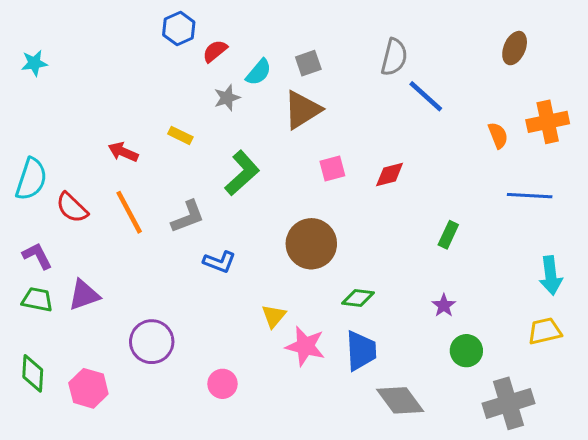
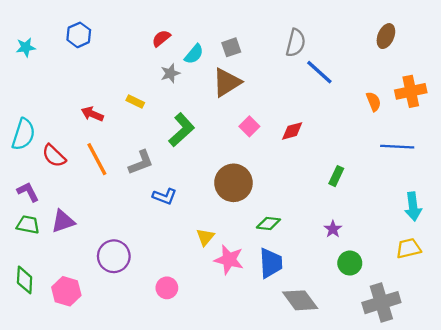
blue hexagon: (179, 28) -> (79, 35), moved
pink square: (332, 169) -> (249, 126), turned -30

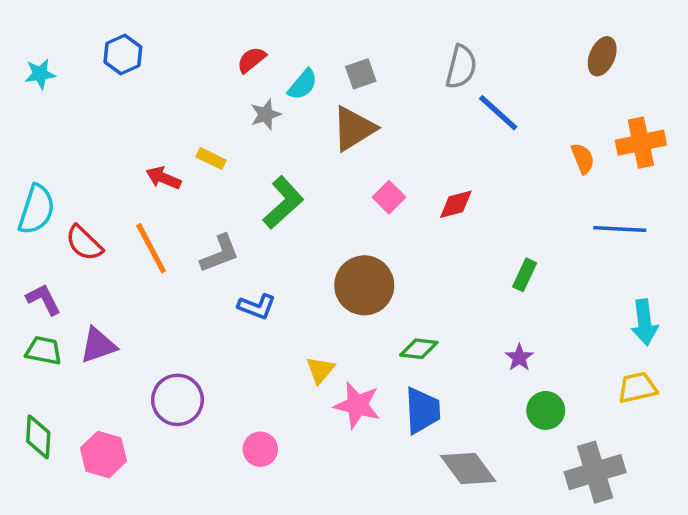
red arrow: (92, 114) -> (163, 178), moved

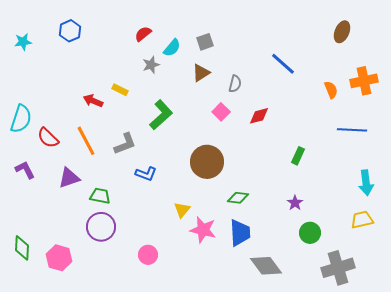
gray semicircle: (461, 67) -> (235, 84), moved, size x0.7
brown triangle: (354, 129) -> (201, 73), size x0.7
purple triangle: (98, 345) -> (69, 178), moved
green trapezoid: (44, 351) -> (100, 196), moved

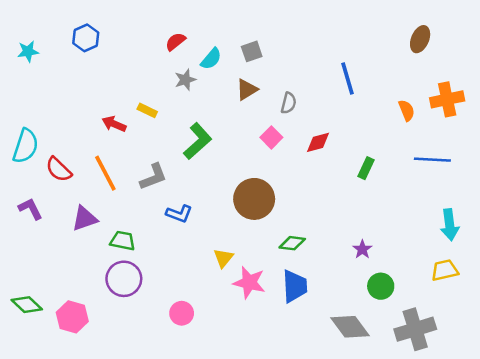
blue line: (283, 64) -> (348, 78), turned 32
green rectangle: (298, 156) -> (366, 168), moved
green diamond: (22, 248) -> (27, 305), turned -50
gray diamond: (266, 266) -> (350, 327), moved

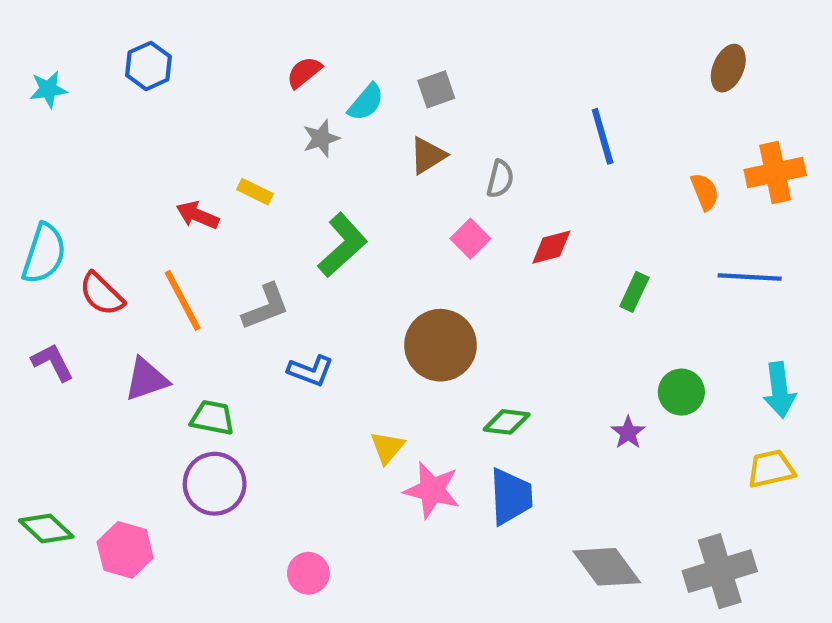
green circle: (381, 286) -> (681, 392), moved
pink circle: (182, 313) -> (308, 573), moved

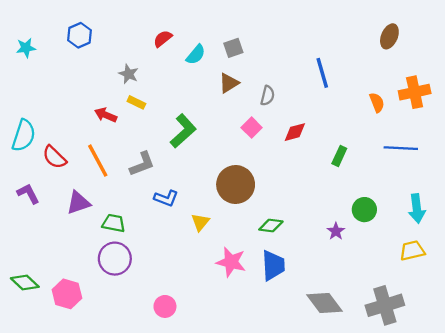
gray star: (321, 138) -> (128, 74), moved, turned -30
yellow triangle: (387, 447) -> (200, 222), moved

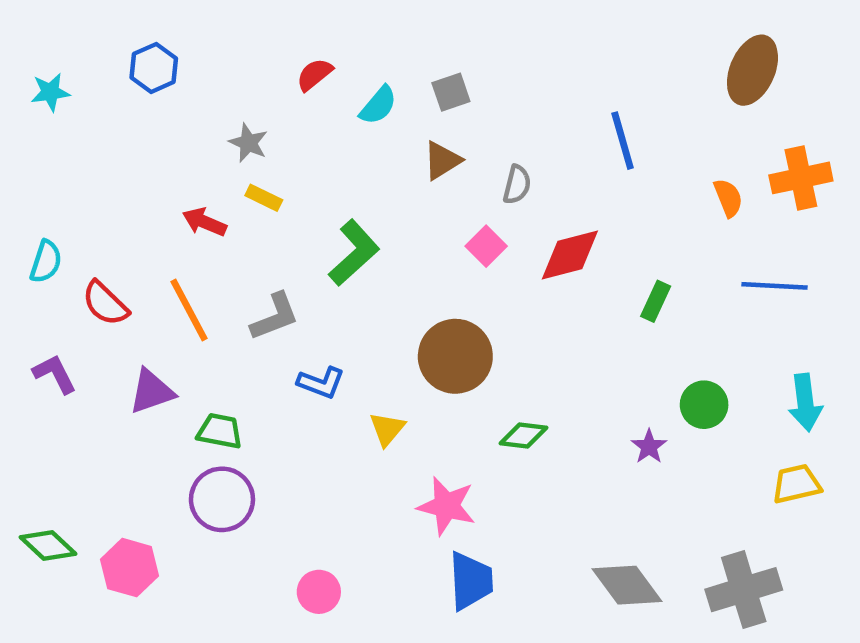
brown ellipse: (389, 36) -> (752, 70), size x1.4
red diamond: (295, 132) -> (570, 255), size x1.4
cyan semicircle: (24, 136) -> (46, 262), size x0.7
blue trapezoid: (273, 265) -> (471, 581), moved

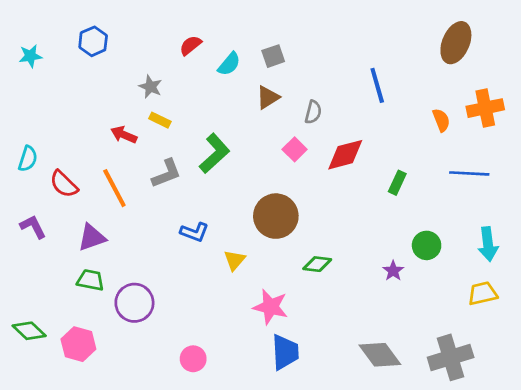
gray L-shape: (275, 317) -> (166, 173), moved
green trapezoid: (220, 431) -> (90, 280), moved

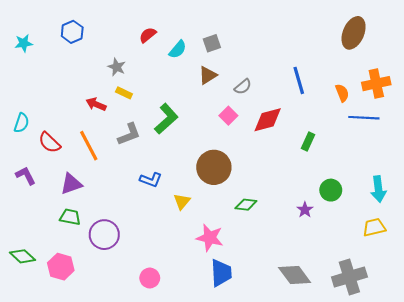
blue line: (377, 85) -> (299, 80), moved
gray semicircle: (313, 112) -> (243, 87), turned 36
blue line: (469, 173) -> (364, 118), moved

